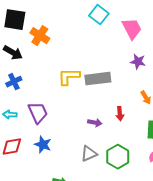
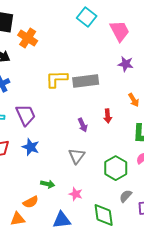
purple arrow: (95, 123) -> (83, 125), turned 56
gray triangle: (89, 154) -> (77, 156), turned -30
green hexagon: (118, 157) -> (116, 168), moved

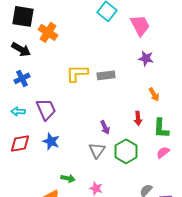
gray rectangle: (86, 81) -> (106, 75), size x0.7
red arrow: (108, 116) -> (138, 118), moved
purple arrow: (83, 125) -> (105, 127), moved
green hexagon: (116, 168) -> (126, 151), moved

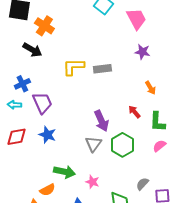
black arrow: (21, 49) -> (32, 50), moved
blue cross: (22, 78) -> (22, 84), moved
red arrow: (138, 118) -> (134, 112), turned 144
purple arrow: (105, 127) -> (101, 121), size x1.5
green arrow: (68, 178) -> (64, 172), size x1.5

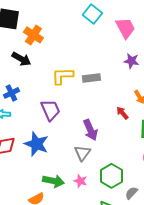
purple trapezoid: (42, 103) -> (50, 110), moved
red arrow: (134, 112) -> (122, 113), moved
blue star: (47, 135) -> (36, 144), size x1.4
green hexagon: (122, 145) -> (111, 176), moved
pink star: (92, 182) -> (80, 181), moved

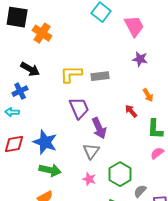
black arrow: (21, 59) -> (30, 69), moved
purple trapezoid: (50, 110) -> (79, 108), moved
green arrow: (53, 181) -> (50, 170), moved

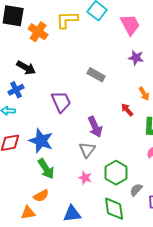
yellow L-shape: (71, 74) -> (67, 20), moved
gray rectangle: (100, 76) -> (96, 75), turned 36
purple trapezoid: (79, 108) -> (61, 102), moved
green arrow: (50, 170) -> (46, 169), turned 45

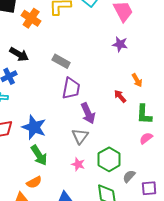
purple star: (136, 58) -> (120, 44), moved
gray rectangle: (96, 75) -> (61, 61), moved
purple trapezoid: (61, 102) -> (71, 88), moved, turned 35

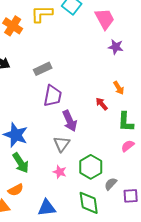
purple star: (120, 44) -> (116, 47), moved
gray rectangle: (61, 61) -> (43, 69), turned -54

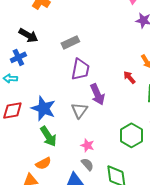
gray triangle: (62, 144) -> (79, 110), moved
green hexagon: (91, 167) -> (131, 135), moved
gray semicircle: (111, 184) -> (87, 164), moved, turned 96

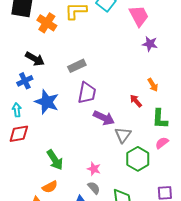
cyan arrow: (10, 78) -> (17, 110), moved, turned 80
purple arrow: (97, 94) -> (104, 118), turned -40
blue star: (43, 108) -> (47, 102), moved
gray triangle: (79, 110) -> (123, 135), moved

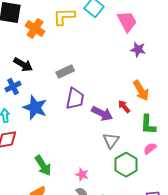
orange arrow: (153, 85) -> (141, 90), size x1.5
purple arrow: (104, 118) -> (102, 114), moved

